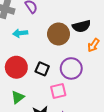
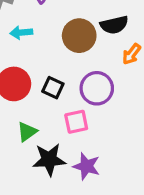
green triangle: (18, 97) -> (27, 132), moved

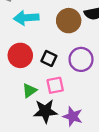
cyan arrow: (21, 33) -> (26, 18), size x1.5
pink square: (76, 122) -> (55, 85), moved

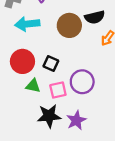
purple circle: (81, 59) -> (82, 82), moved
green triangle: (29, 91) -> (33, 86), moved, turned 49
purple star: (73, 116) -> (76, 120), turned 30

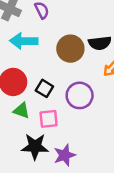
purple circle: (82, 82) -> (80, 95), moved

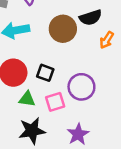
purple circle: (80, 95) -> (81, 87), moved
black star: (35, 146) -> (32, 131), moved

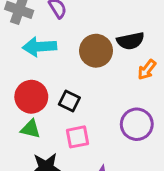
purple circle: (81, 87) -> (137, 124), moved
green triangle: (27, 99) -> (31, 129), moved

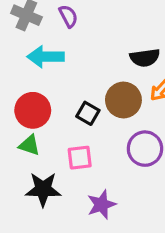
brown circle: (96, 51) -> (123, 100), moved
black square: (69, 101) -> (88, 113), moved

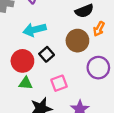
cyan arrow: (46, 57) -> (34, 30), moved
black square: (88, 113) -> (47, 54), moved, turned 32

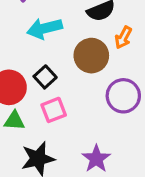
cyan arrow: (34, 30) -> (45, 28), moved
pink square: (59, 83) -> (54, 110), moved

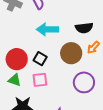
black square: (45, 77) -> (40, 59), turned -32

